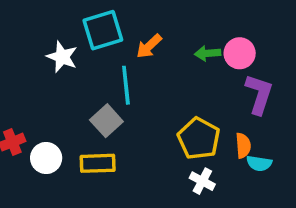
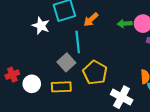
yellow pentagon: (199, 138) -> (95, 73), moved
white cross: (202, 181) -> (122, 97), size x1.5

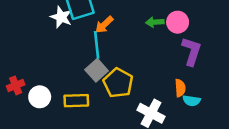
orange arrow: (91, 20) -> (104, 25), moved
white star: (41, 26) -> (61, 17), moved
gray square: (66, 62) -> (97, 70), moved

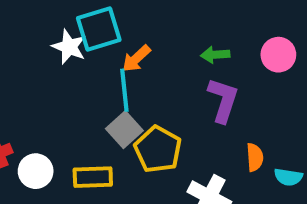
pink circle: (178, 22) -> (278, 55), moved
purple L-shape: (192, 51) -> (223, 100), moved
cyan semicircle: (192, 101) -> (288, 177), moved

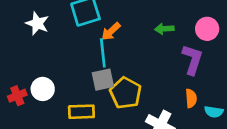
white star: (69, 47) -> (37, 23), moved
purple L-shape: (223, 100) -> (192, 60), moved
gray square: (124, 130) -> (103, 80), turned 30
white circle: (36, 171) -> (43, 89), moved

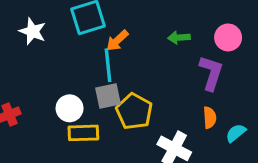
white circle: (43, 89) -> (70, 108), moved
cyan semicircle: (214, 112) -> (236, 133), turned 132

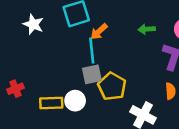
white circle: (70, 108) -> (75, 101), moved
yellow rectangle: (83, 133) -> (51, 103), moved

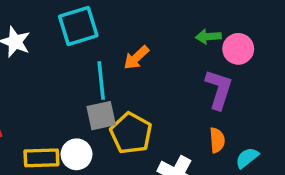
green arrow: (147, 29) -> (208, 37), moved
orange arrow: (99, 32) -> (136, 58), moved

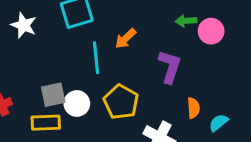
purple L-shape: (219, 89) -> (170, 67), moved
gray square: (101, 116) -> (53, 95), moved
white circle: (77, 154) -> (77, 103), moved

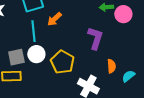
orange arrow: (126, 39) -> (54, 19), moved
cyan line: (96, 58) -> (33, 31), moved
white circle: (77, 103) -> (36, 54), moved

